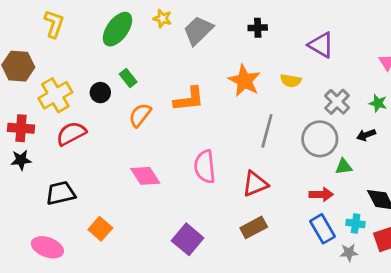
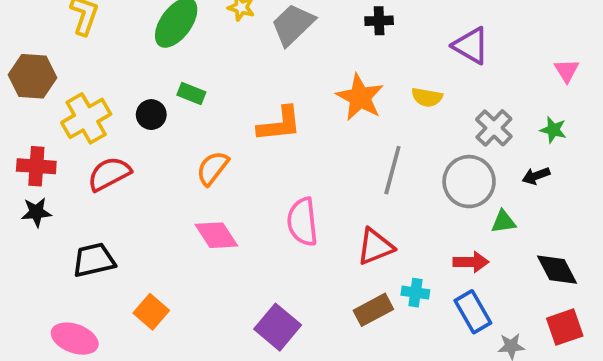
green rectangle: (128, 78) -> (191, 93), turned -30
orange semicircle: (140, 115) -> (212, 168), moved
cyan cross: (356, 223) -> (415, 293), moved

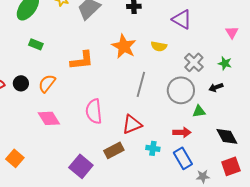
black circle: (151, 115) -> (21, 83), moved
brown rectangle: (373, 310) -> (114, 150), moved

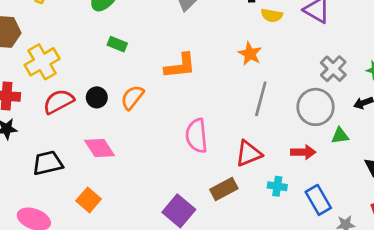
orange star: (124, 46) -> (250, 54), moved, size x0.7
yellow semicircle: (159, 46) -> (272, 15), moved
pink diamond: (49, 118) -> (100, 148), moved
red arrow: (182, 132) -> (303, 152), moved

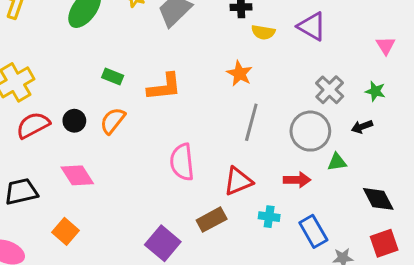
green rectangle: (117, 44) -> (113, 76), moved

